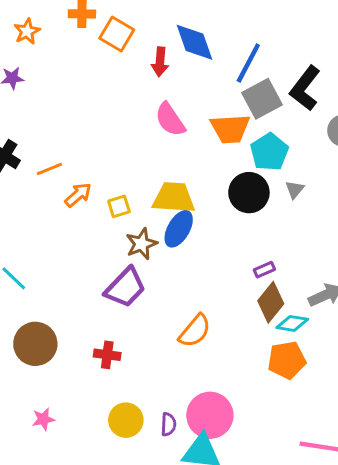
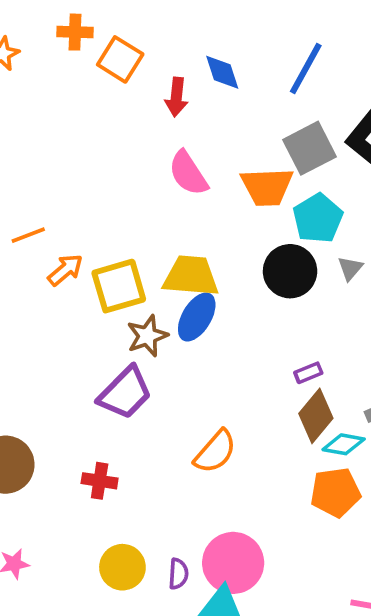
blue diamond: (194, 42) -> (222, 72), size x0.7
blue line: (248, 63) -> (306, 69), moved
yellow square: (119, 206) -> (119, 286), size x1.8

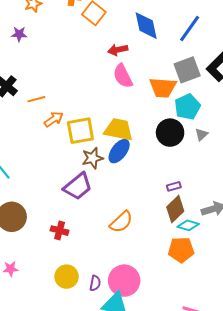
blue diamond: (222, 72) -> (146, 26), size x1.4
red arrow: (176, 97) -> (118, 50), moved, turned 66

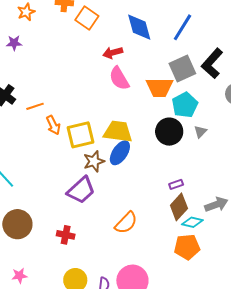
orange arrow: (54, 119) -> (53, 125), turned 102

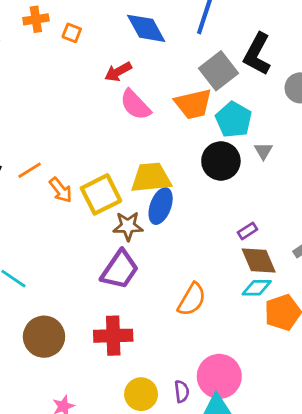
orange square: (87, 18) -> (72, 33), size x0.6
brown star: (94, 161) -> (128, 226), turned 30
brown diamond: (179, 207) -> (259, 261), turned -52
cyan diamond: (192, 222) -> (257, 288), moved
red cross: (66, 235) -> (113, 336), size x1.5

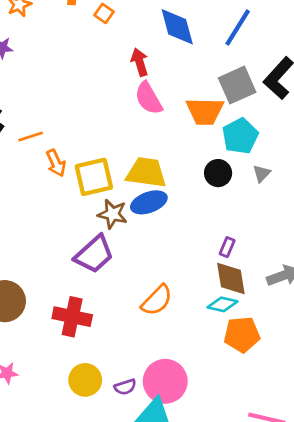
red arrow: (118, 72) -> (140, 62), turned 88
black circle: (221, 161) -> (218, 173), size x0.7
blue ellipse: (161, 206) -> (149, 202), turned 36
purple rectangle: (247, 231) -> (227, 247), turned -48
purple semicircle: (182, 391) -> (125, 387), turned 65

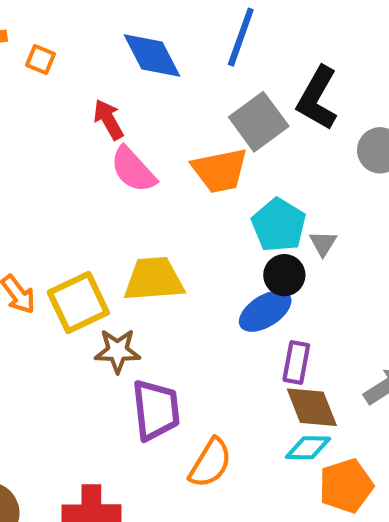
cyan pentagon: (240, 136) -> (279, 225), moved
black circle: (218, 173) -> (284, 275), moved
blue ellipse: (149, 202) -> (265, 311), moved
purple rectangle: (227, 247) -> (296, 363), size x1.4
purple trapezoid: (94, 254) -> (156, 410), moved, turned -42

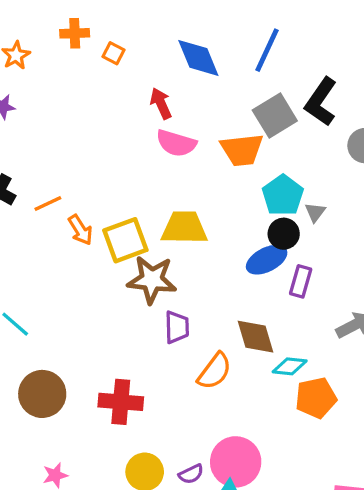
pink semicircle: (133, 170) -> (176, 143), turned -36
brown star: (118, 351) -> (152, 280), size x1.4
purple rectangle: (296, 363) -> (301, 281), moved
brown diamond: (312, 407) -> (255, 337), moved
purple trapezoid: (156, 410) -> (177, 327), size x0.7

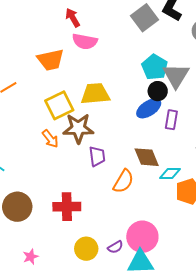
orange trapezoid: (242, 150) -> (51, 60), moved
gray triangle: (315, 212) -> (176, 76), size x2.0
orange arrow: (80, 230) -> (50, 139), moved

